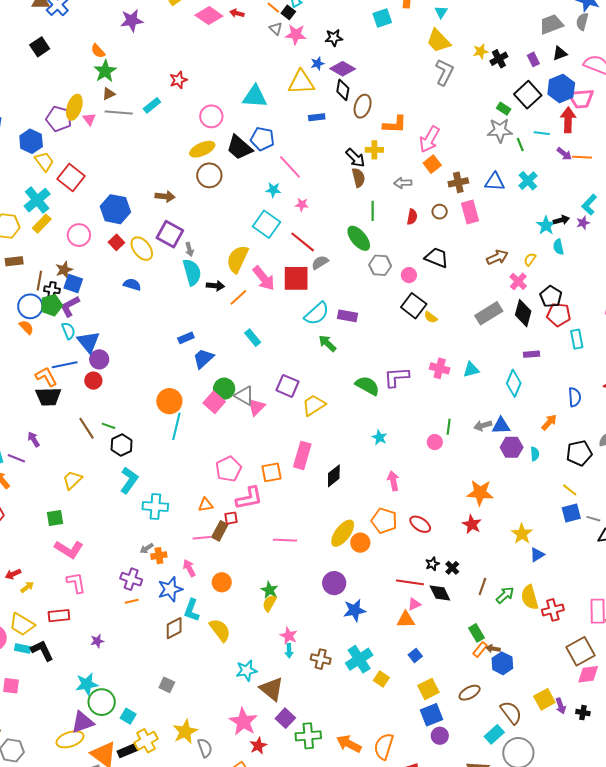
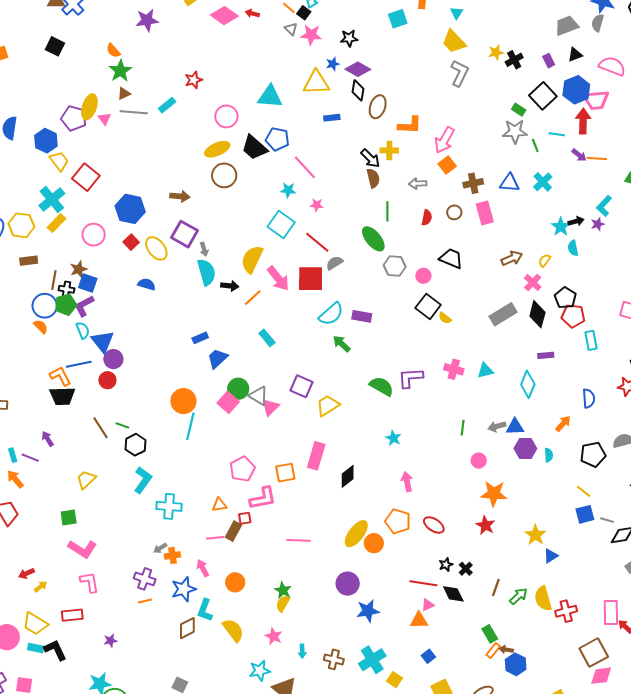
black square: (40, 47) -> (55, 46), turned -30
pink circle: (435, 442) -> (479, 461), moved
pink star: (289, 636) -> (274, 636), moved

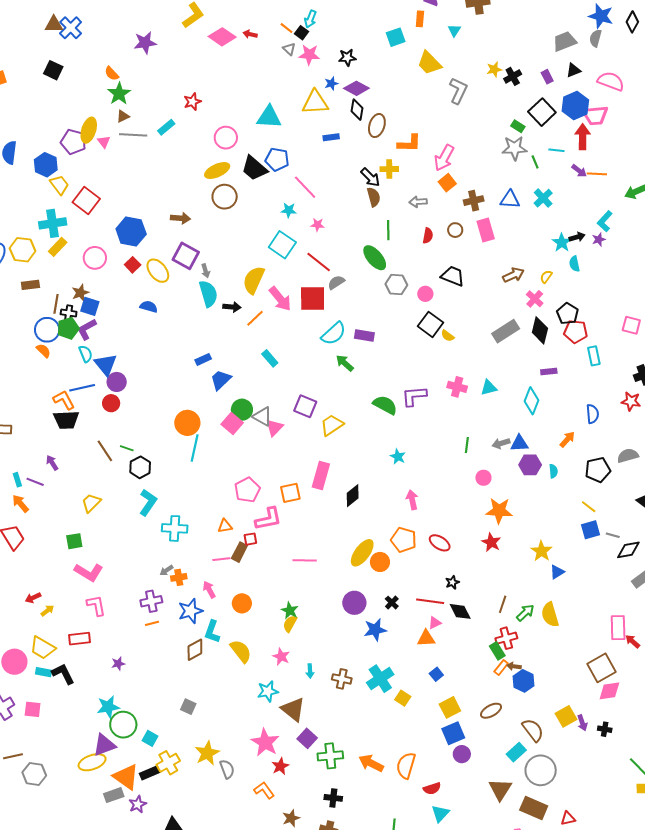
yellow trapezoid: (454, 42) -> (429, 63), moved
cyan cross: (52, 199) -> (53, 223), turned 32
black cross: (466, 569) -> (392, 603), moved
purple cross: (145, 579) -> (151, 601), turned -30
red cross: (566, 611) -> (506, 638), moved

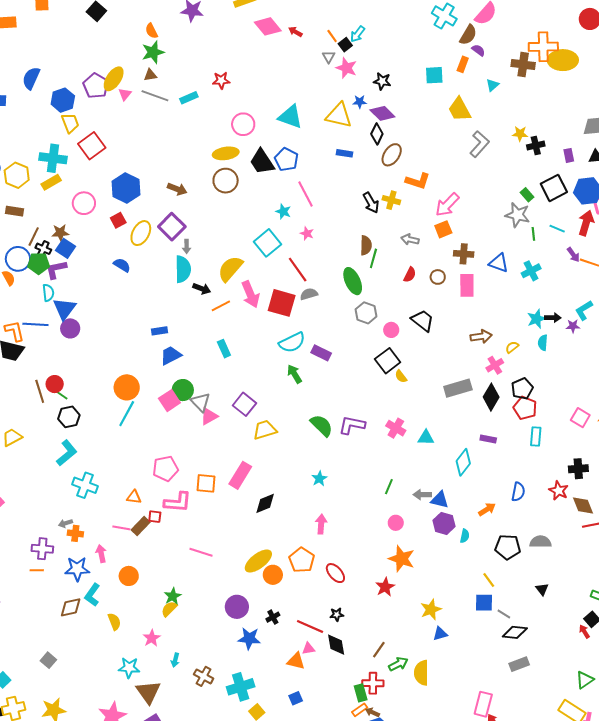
brown semicircle: (374, 197) -> (366, 245), moved
yellow ellipse: (158, 271) -> (141, 233), turned 50
red circle: (111, 403) -> (55, 384), moved
yellow semicircle: (241, 651) -> (114, 622), size x0.7

